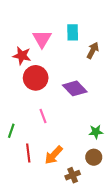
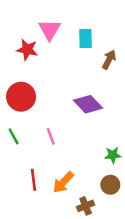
pink triangle: (42, 39) -> (50, 30), moved
red star: (22, 56) -> (27, 50), moved
red circle: (36, 78) -> (21, 97), moved
green line: (11, 131) -> (14, 136), moved, turned -48

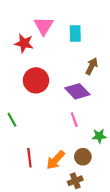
brown arrow: (109, 60) -> (92, 66), moved
red circle: (21, 97) -> (36, 80), moved
pink line: (51, 136) -> (74, 120), moved
brown circle: (110, 185) -> (83, 157), moved

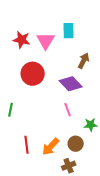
pink triangle: (44, 26) -> (46, 41), moved
green line: (12, 120) -> (11, 110), turned 40

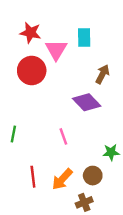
red star: (22, 40) -> (30, 33), moved
red circle: (33, 74) -> (32, 71), moved
pink line: (68, 110) -> (63, 136), moved

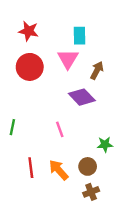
pink triangle: (56, 50) -> (68, 59), moved
orange arrow: (62, 179) -> (59, 170), turned 95
brown cross: (84, 202) -> (91, 192), moved

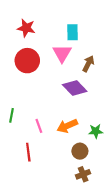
pink line: (60, 129) -> (39, 126), moved
orange arrow: (59, 170) -> (67, 126), moved, turned -72

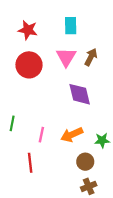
cyan rectangle: (73, 32) -> (71, 26), moved
brown arrow: (88, 64) -> (91, 57), moved
purple diamond: (75, 88) -> (80, 94), turned 30
pink line: (39, 126) -> (41, 135), turned 32

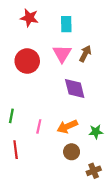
red star: (28, 30) -> (29, 18), moved
brown circle: (85, 162) -> (72, 152), moved
red line: (30, 163) -> (16, 150), moved
brown cross: (89, 186) -> (94, 171), moved

